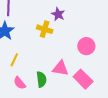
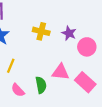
purple star: (58, 14) -> (69, 33), moved

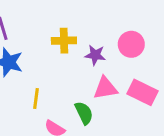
purple star: (69, 33) -> (95, 55), moved

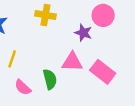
pink circle: (131, 44) -> (103, 15), moved
purple star: (95, 55) -> (83, 33), moved

